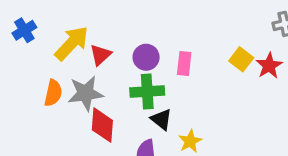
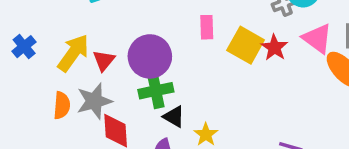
purple circle: (146, 57) -> (150, 56), size x1.6
yellow square: (241, 59) -> (246, 45), size x1.5
pink rectangle: (184, 64) -> (207, 27), moved

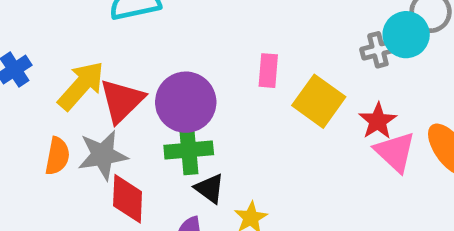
pink triangle: (317, 38) -> (395, 152), moved
red star: (274, 48) -> (378, 121), moved
red triangle: (104, 60) -> (122, 101), size x1.5

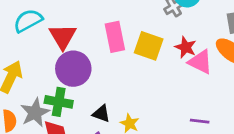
pink rectangle: (268, 71) -> (115, 37), size x1.5
red triangle: (122, 101) -> (63, 36), moved
green cross: (189, 150) -> (59, 102), moved, turned 32

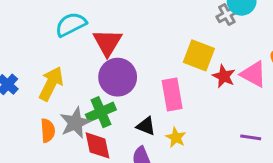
pink rectangle: (115, 37) -> (172, 94), moved
red star: (186, 47) -> (224, 76), moved
green cross: (59, 102) -> (101, 112), turned -36

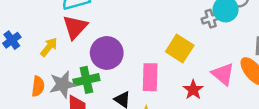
red triangle: (107, 42) -> (75, 27), moved
red star: (224, 76) -> (193, 90), moved
yellow arrow: (51, 84) -> (49, 47), size x0.7

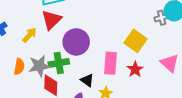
red star: (193, 90) -> (135, 69), moved

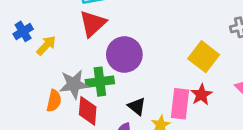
yellow arrow: (29, 35) -> (46, 45), moved
pink rectangle: (110, 63) -> (180, 104), moved
orange semicircle: (19, 67) -> (54, 101), moved

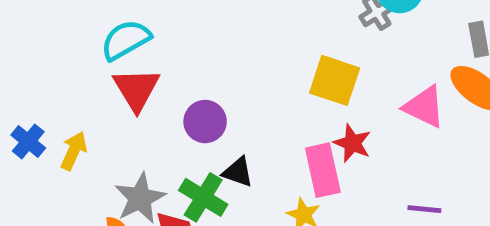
purple circle: (124, 54) -> (205, 122), size x0.7
green cross: (100, 82) -> (203, 197), moved, turned -32
black triangle: (137, 106) -> (238, 172), moved

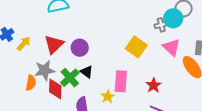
red triangle: (136, 89) -> (54, 44), moved
pink triangle: (424, 107) -> (171, 47), moved
red star: (352, 143) -> (154, 85), moved

